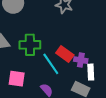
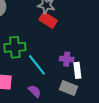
red rectangle: (65, 54) -> (48, 20), moved

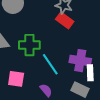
purple cross: (67, 59) -> (80, 61), size x1.5

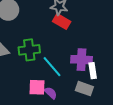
pink square: (16, 79) -> (37, 87), moved

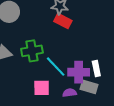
purple cross: (81, 60) -> (79, 72), moved
purple semicircle: (51, 93) -> (70, 93), moved, turned -48

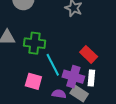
red rectangle: (63, 21) -> (89, 54), moved

